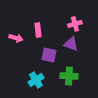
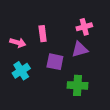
purple triangle: (71, 44) -> (80, 49), turned -35
cyan cross: (36, 80) -> (21, 71), moved

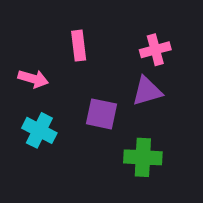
pink rectangle: (43, 34) -> (79, 46), moved
cyan cross: (21, 71) -> (39, 130), turned -30

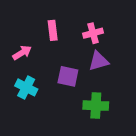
pink cross: (155, 50) -> (93, 33), moved
pink arrow: (33, 79) -> (22, 53), turned -48

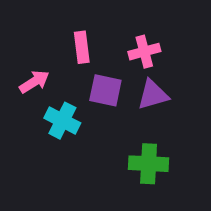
purple square: (68, 76) -> (105, 90), moved
cyan cross: (26, 87) -> (62, 121), moved

